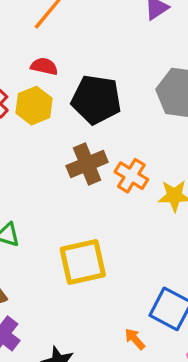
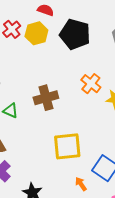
brown cross: (87, 164) -> (46, 98), moved
yellow square: (83, 262) -> (67, 146), moved

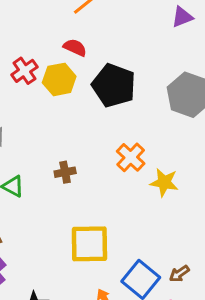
brown cross: (46, 98) -> (65, 172), size x0.6

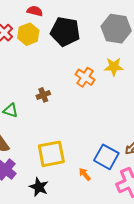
yellow star: (164, 182) -> (114, 67), moved
yellow square: (89, 244) -> (51, 154), moved

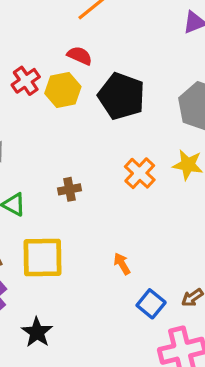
yellow square: (51, 154) -> (42, 257), moved
blue square: (106, 157) -> (151, 304), size x0.7
orange arrow: (85, 174) -> (122, 264), moved

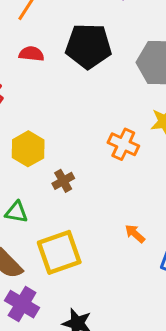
yellow hexagon: (63, 90) -> (28, 149), moved
black pentagon: (121, 96) -> (88, 46), moved

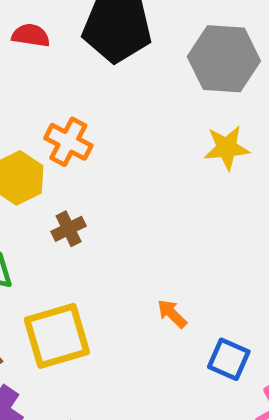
orange cross: (123, 144) -> (68, 142), moved

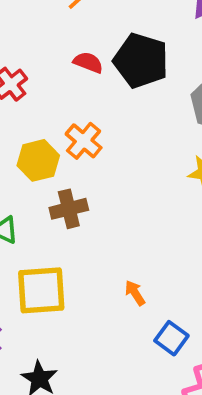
red semicircle: (31, 35) -> (88, 62), moved
brown cross: (69, 229) -> (69, 209), size x1.4

